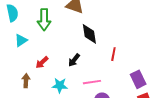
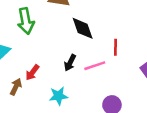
brown arrow: (26, 81) -> (16, 87), moved, turned 32
pink line: (92, 82) -> (95, 66), moved

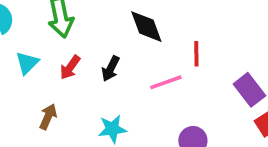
black arrow: (70, 63) -> (111, 69), moved
red arrow: (32, 72) -> (70, 67), moved

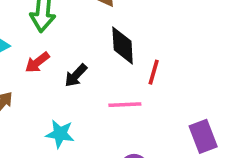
red line: (196, 54) -> (154, 72), moved

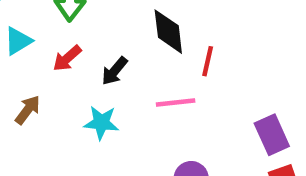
cyan star: (60, 134) -> (101, 123), moved

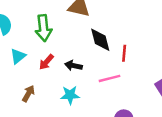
black arrow: (114, 71) -> (73, 66), turned 70

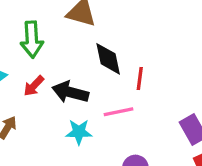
black arrow: (73, 66) -> (70, 92), size x1.5
cyan star: (70, 95) -> (79, 132), moved

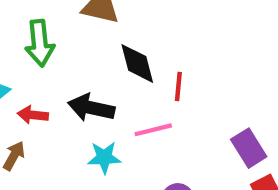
red arrow: (34, 86) -> (33, 115), moved, turned 55

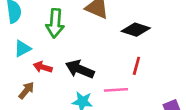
black diamond: (137, 63) -> (136, 30), moved, turned -68

